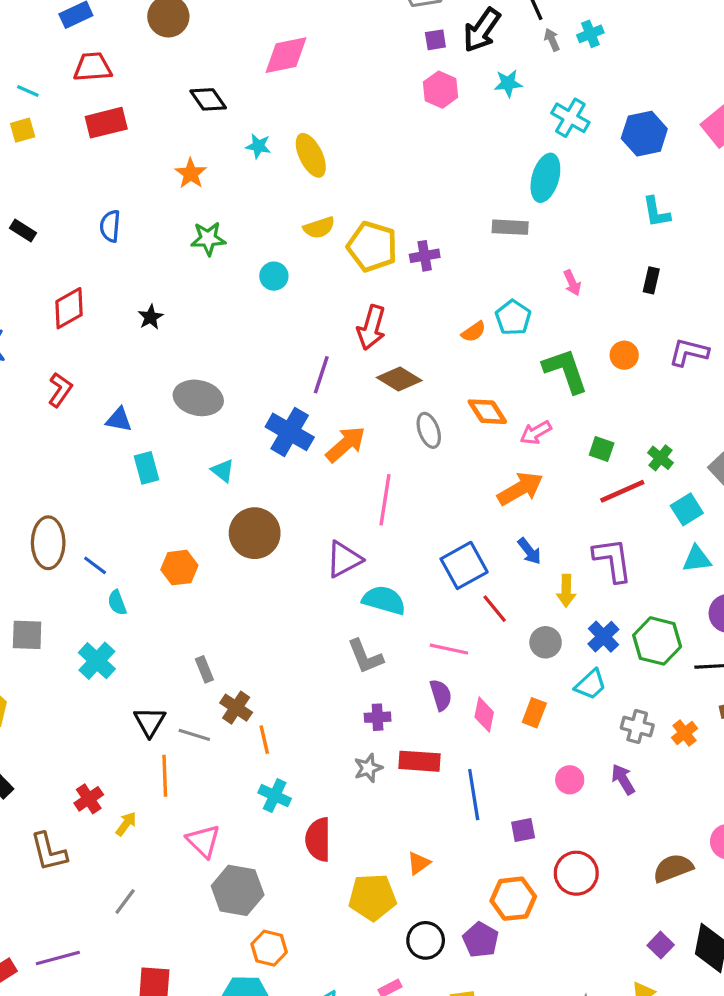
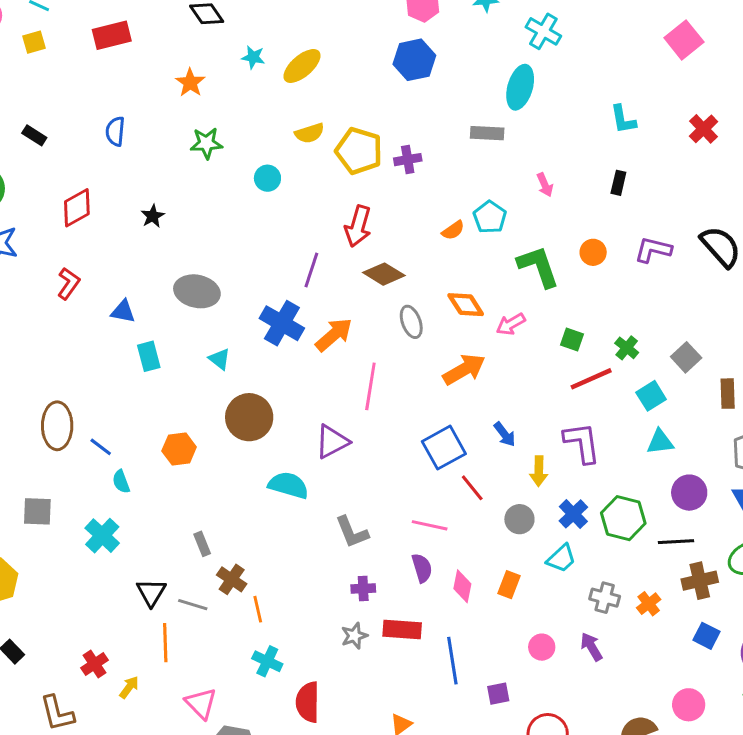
blue hexagon: (644, 134) -> (414, 60), moved
yellow ellipse: (311, 155) -> (302, 66), turned 75
orange arrow: (520, 489) -> (464, 369), moved
cyan semicircle: (384, 600) -> (288, 485), moved

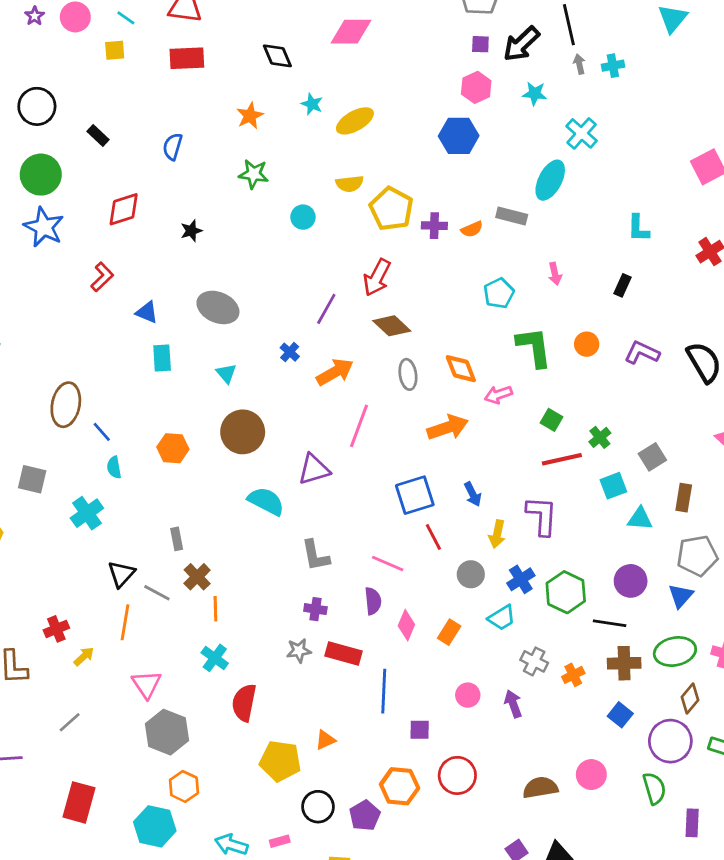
orange semicircle: (453, 230) -> (472, 229), moved
blue cross: (282, 323) -> (290, 352), size x0.5
cyan triangle: (660, 442) -> (640, 519), moved

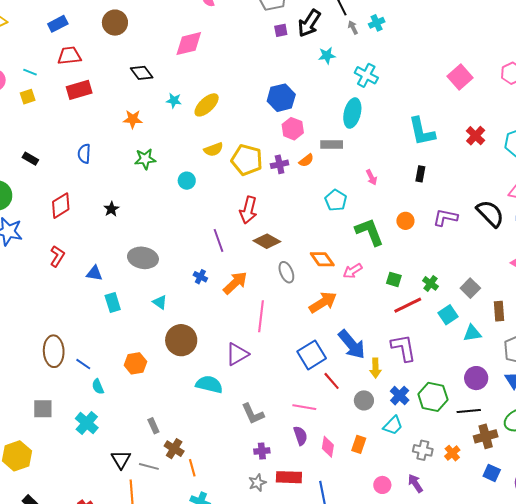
pink hexagon: (476, 87) -> (293, 129), moved
orange star: (250, 116) -> (133, 119), turned -30
cyan L-shape: (638, 228) -> (422, 132), size x1.5
purple line: (326, 309) -> (219, 240), turned -35
blue arrow: (473, 494) -> (352, 344), size x1.8

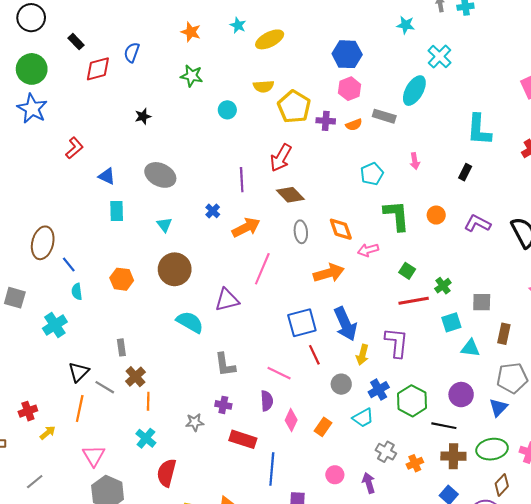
red diamond: (61, 206) -> (98, 69), moved
gray square: (470, 288) -> (482, 302), turned 30
gray star: (257, 483) -> (195, 422), moved

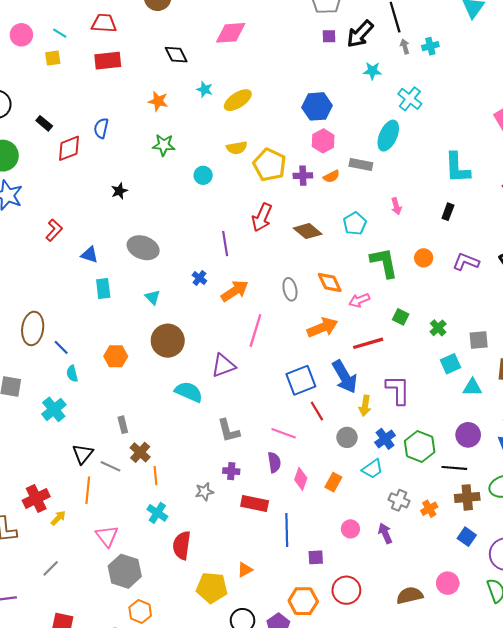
brown diamond: (290, 195) -> (308, 231), moved
red line: (414, 301) -> (368, 343), moved
red cross: (28, 411) -> (36, 498), size x1.4

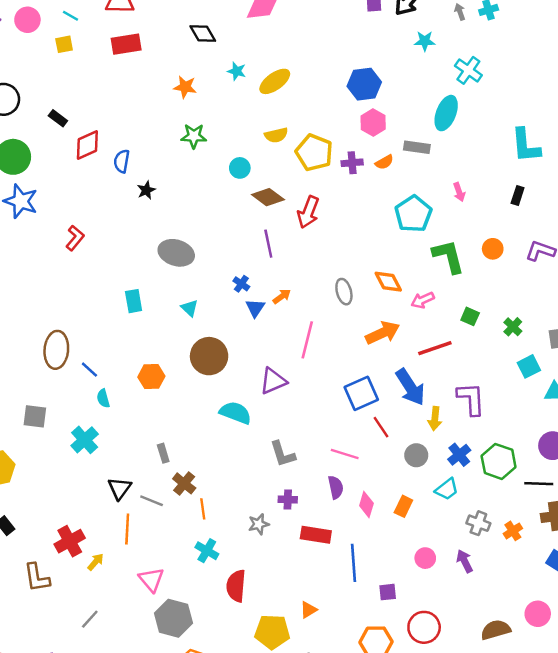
blue semicircle: (101, 128) -> (122, 161), moved
cyan pentagon: (355, 224) -> (413, 214), size x1.4
brown diamond: (308, 231) -> (268, 197), moved
blue triangle: (90, 255) -> (255, 308), moved, turned 48
orange arrow: (235, 291) -> (282, 296), size x0.6

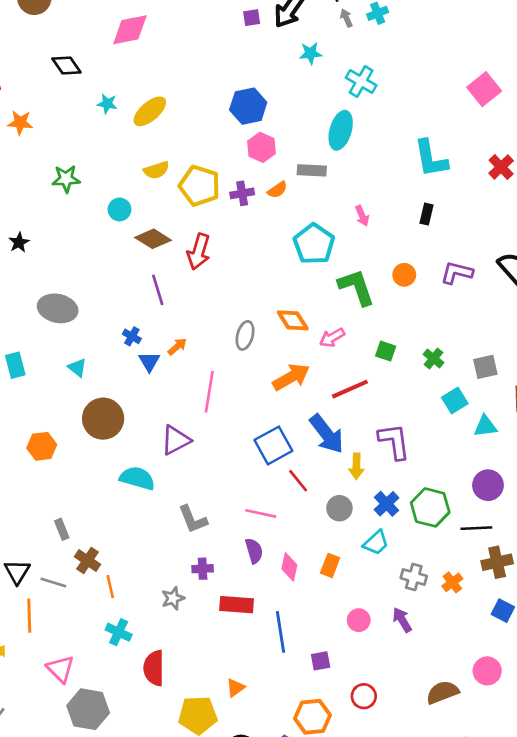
orange star: (185, 87) -> (20, 123), moved
gray ellipse: (344, 292) -> (245, 335), turned 35
red circle: (424, 627) -> (364, 696), size x0.7

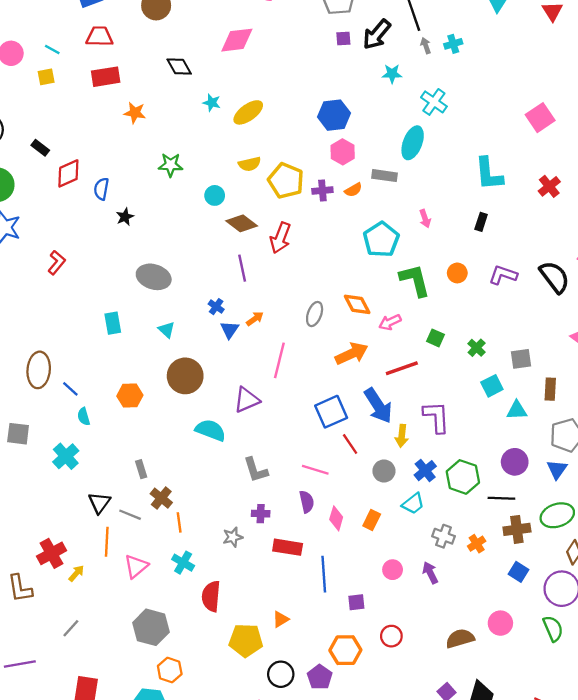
pink triangle: (60, 669) -> (136, 566), moved, turned 30

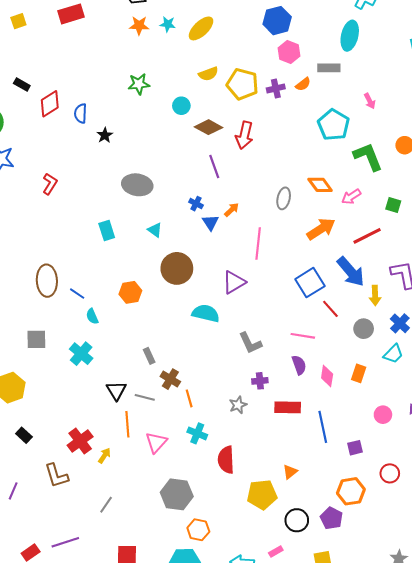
orange star: (135, 113) -> (139, 25), moved

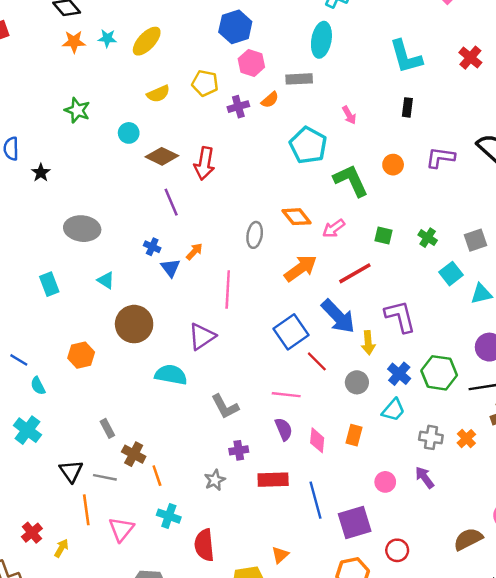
green star: (139, 84) -> (77, 110), turned 30
yellow pentagon: (242, 84) -> (205, 83), moved, size x0.7
red cross: (80, 441) -> (32, 533), size x0.7
purple square: (355, 448) -> (355, 522), size x1.8

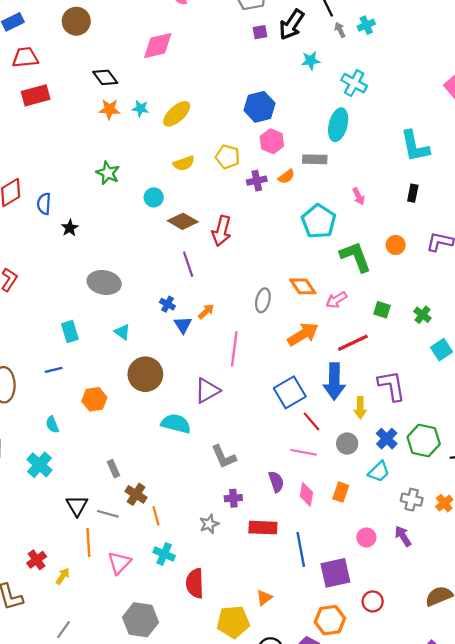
blue arrow: (338, 316) -> (334, 381), turned 40
blue line: (19, 360) -> (54, 370), moved, turned -49
pink line: (286, 395) -> (303, 452), moved

